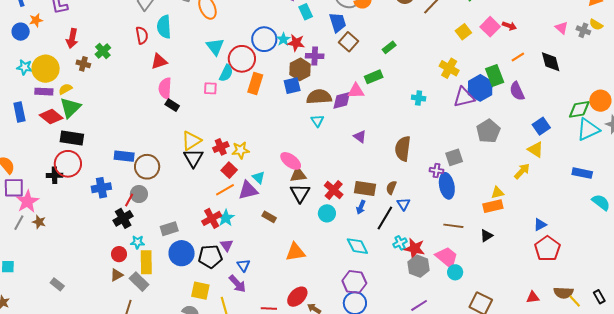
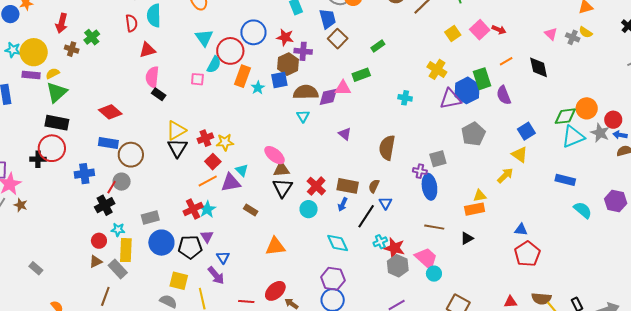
cyan star: (283, 39) -> (258, 88), moved
red diamond: (51, 117) -> (110, 112), moved
blue triangle: (540, 225) -> (521, 230), turned 32

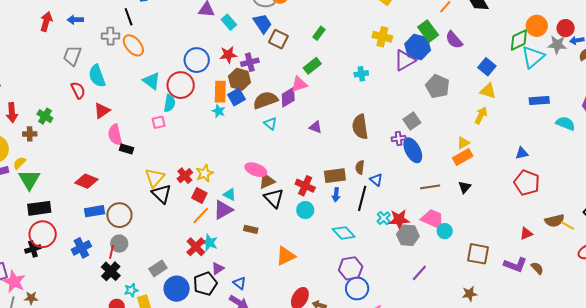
orange rectangle: (242, 76) -> (220, 92), moved
blue triangle: (521, 230) -> (522, 153), moved
purple triangle: (207, 237) -> (218, 268), turned 48

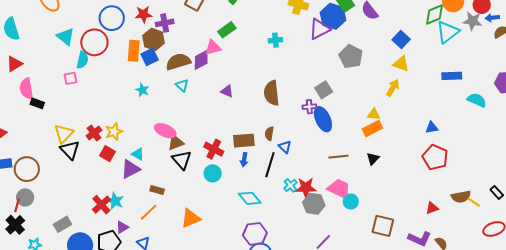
cyan star: (219, 111) -> (142, 90), moved
yellow triangle: (463, 143) -> (374, 114), turned 32
orange line: (201, 216) -> (149, 212), moved

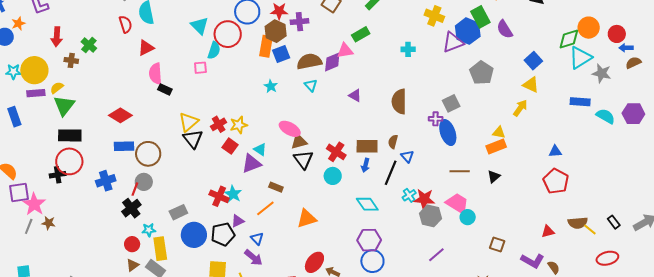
gray star: (473, 21) -> (602, 73), moved
brown hexagon: (154, 39) -> (276, 31), moved
cyan semicircle: (477, 100) -> (605, 116), moved
red cross: (101, 205) -> (219, 196), turned -30
brown square: (383, 226) -> (497, 245), size x0.7

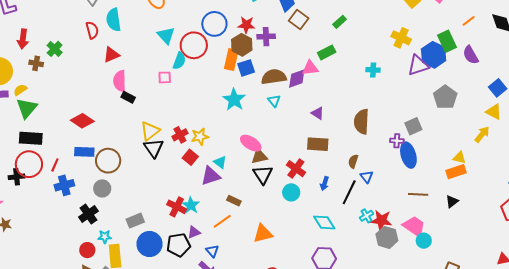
cyan star: (271, 86) -> (234, 100), size x1.6
brown rectangle: (367, 146) -> (318, 144), moved
red line: (135, 189) -> (55, 165), moved

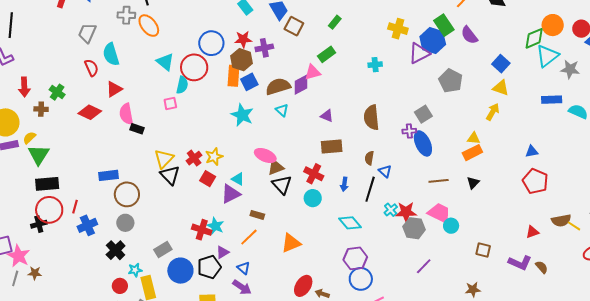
red diamond: (82, 121) -> (90, 112), moved
blue rectangle: (84, 152) -> (109, 175), moved

